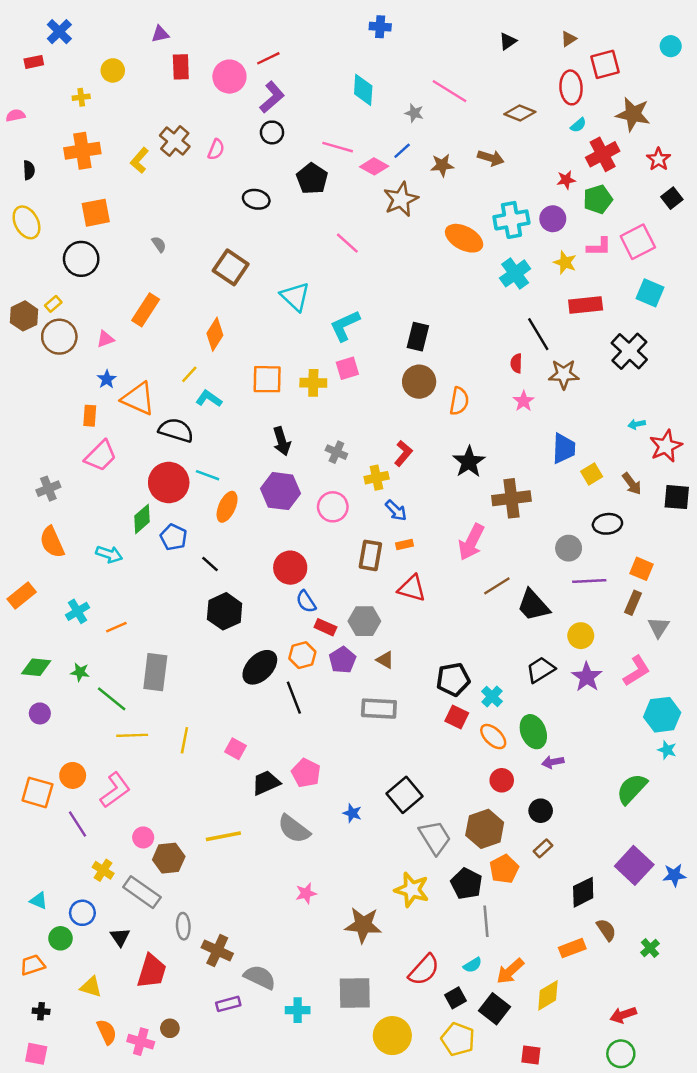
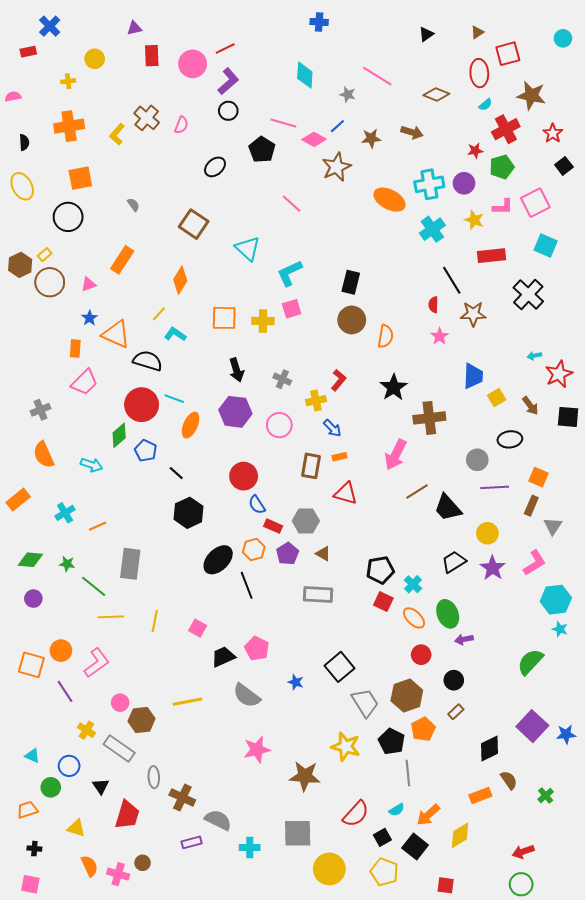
black ellipse: (256, 199) -> (215, 167), turned -55
pink star: (306, 893) -> (257, 750), size x1.5

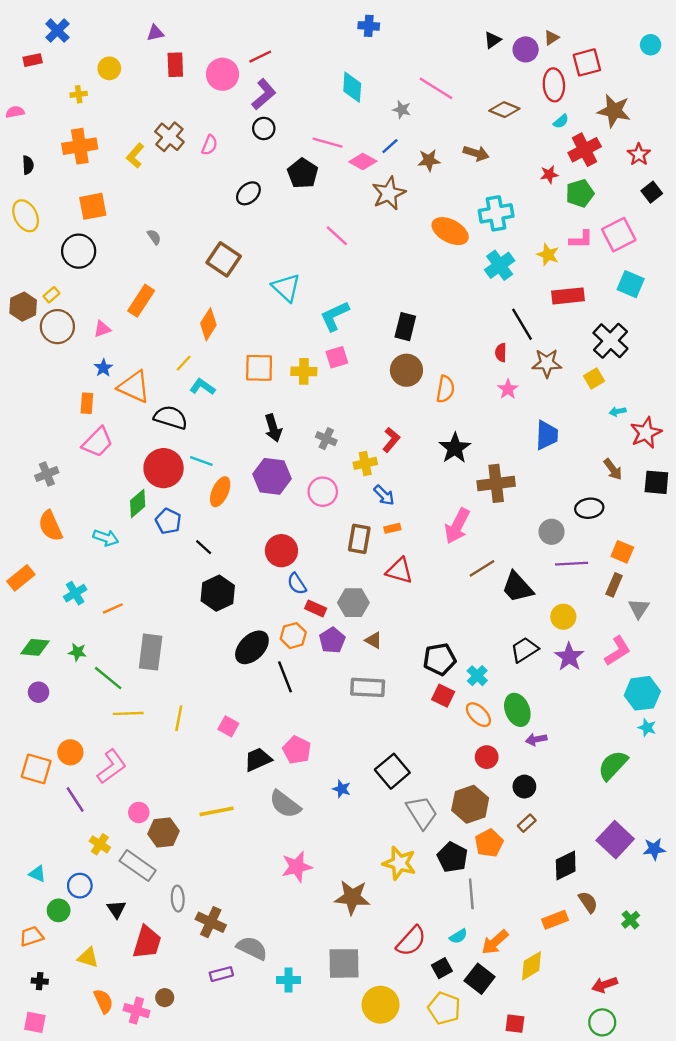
purple circle: (464, 183) -> (526, 49), moved
yellow square: (497, 398) -> (594, 378), moved

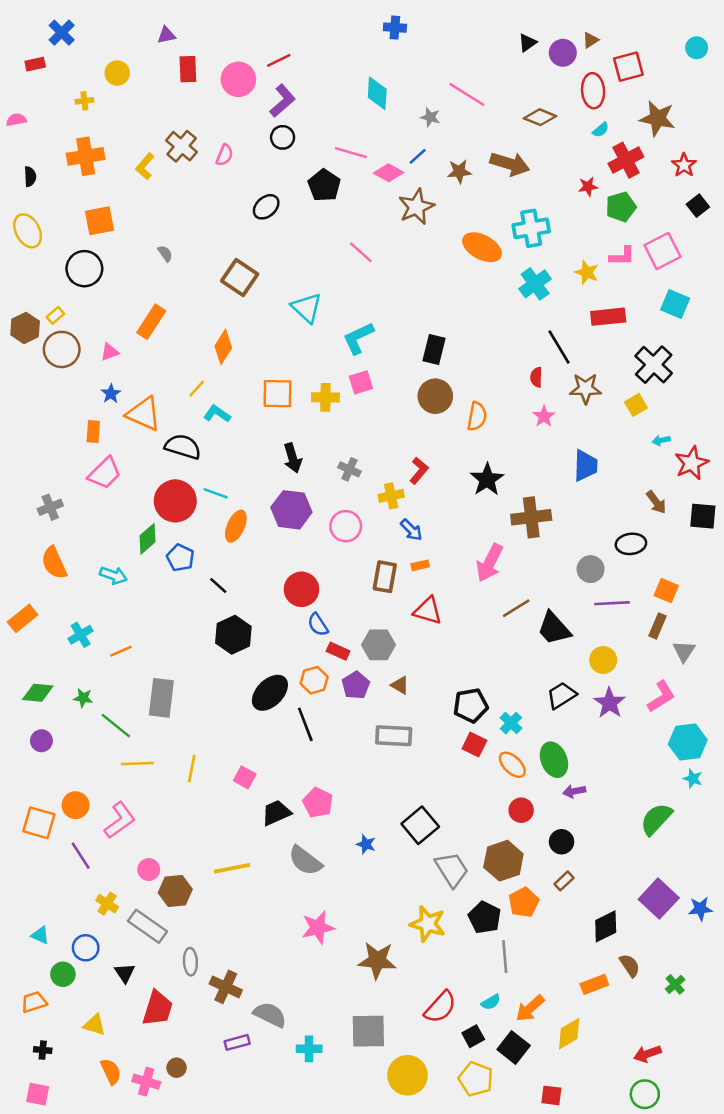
brown arrow: (476, 153) -> (510, 164), size x1.4

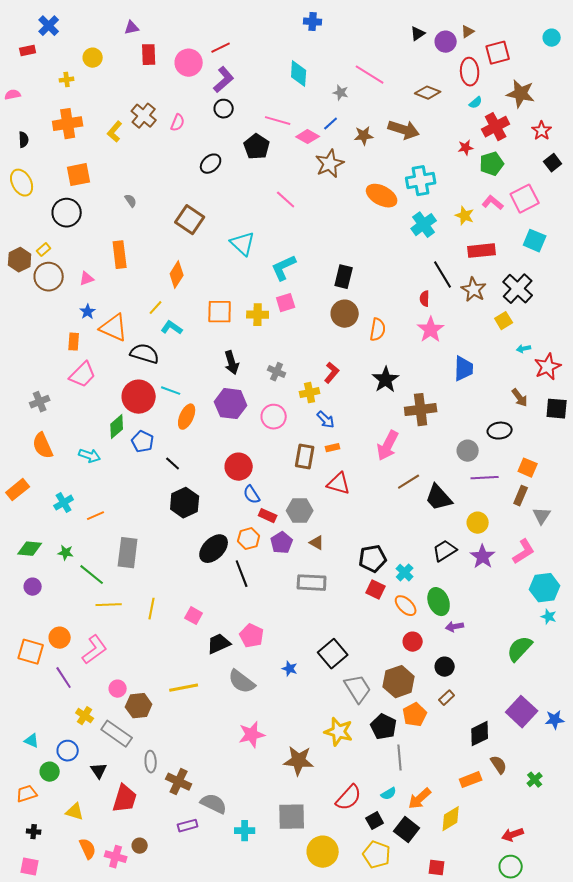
pink L-shape: (622, 256) -> (493, 203), turned -140
orange rectangle: (151, 322) -> (120, 255), turned -40
brown star: (586, 389) -> (474, 290), moved, turned 30
pink star: (544, 416) -> (431, 330), size x1.5

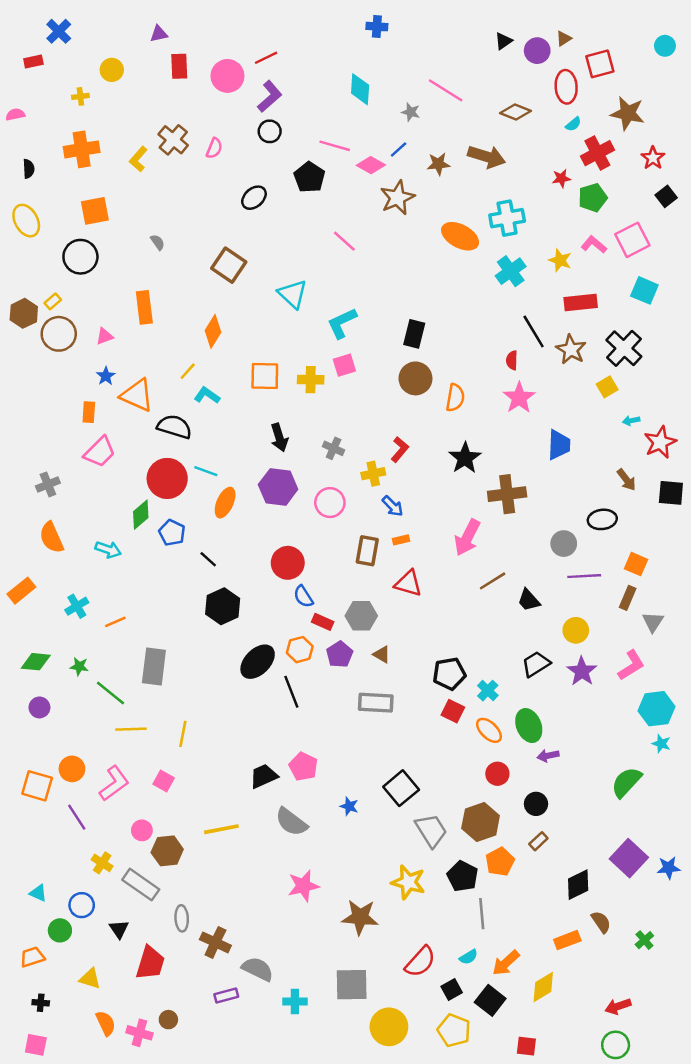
black trapezoid: (439, 498) -> (529, 600), size x0.7
pink square: (194, 616) -> (164, 781), moved

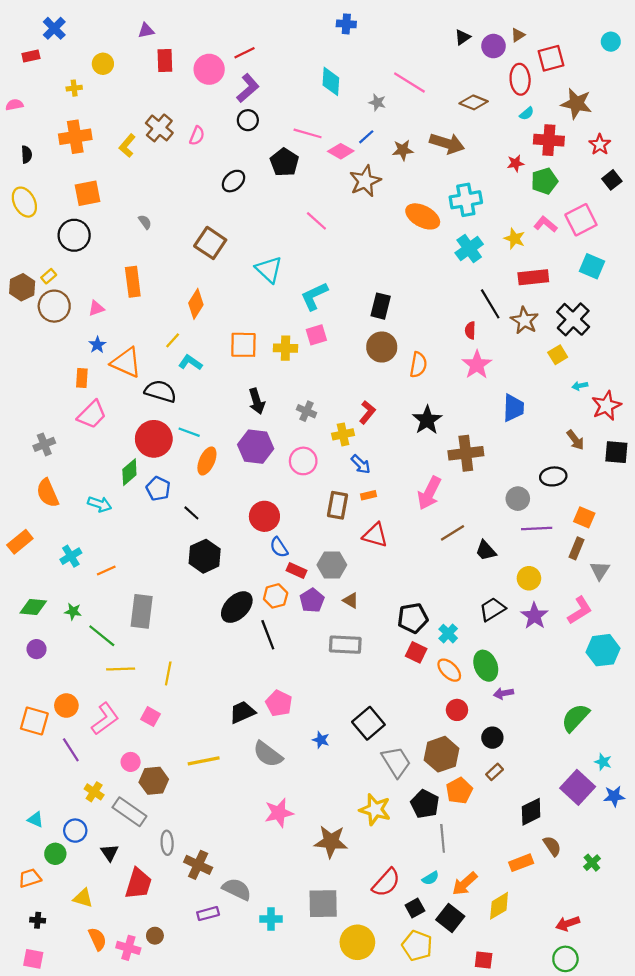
red cross: (597, 153) -> (549, 140), turned 32
cyan star: (661, 744) -> (603, 762), moved

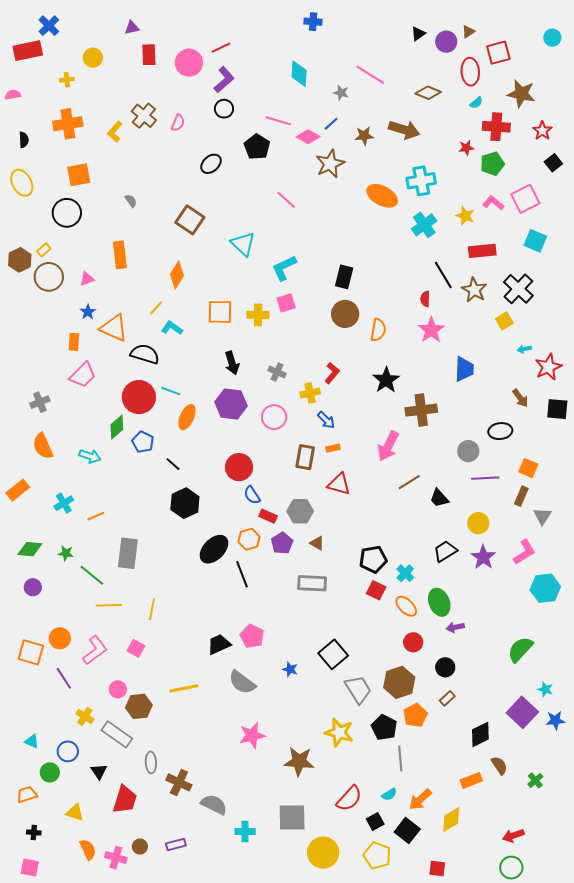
red rectangle: (31, 56) -> (28, 51), size x1.8
purple rectangle: (208, 914) -> (176, 845), moved

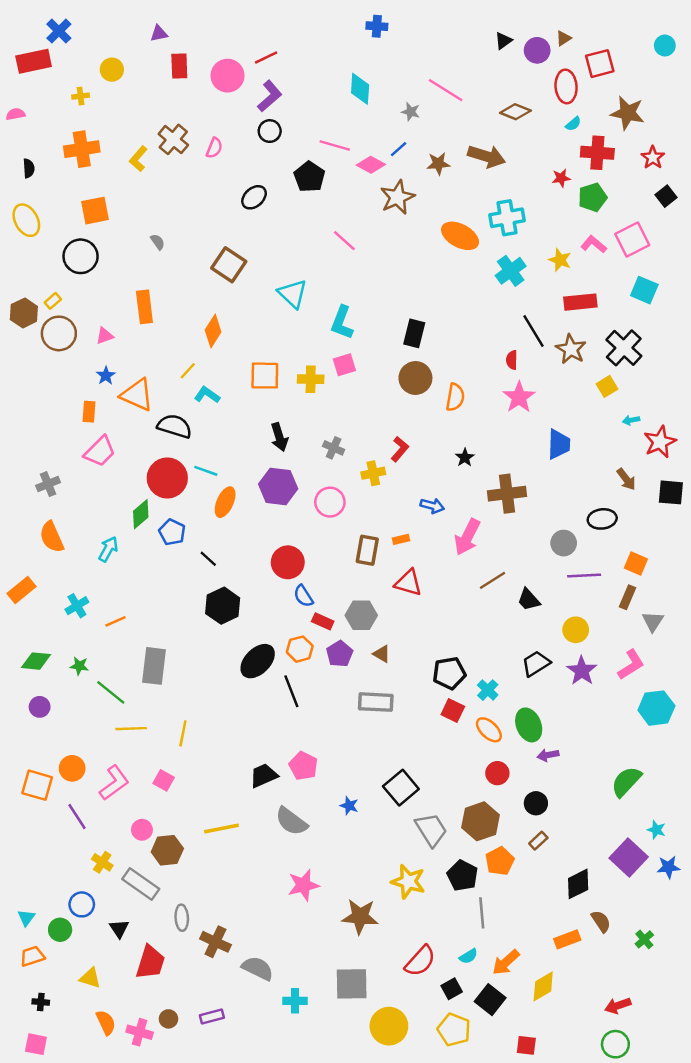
cyan L-shape: (284, 268) -> (342, 323), turned -44
black star: (386, 380) -> (465, 458), size x0.6
blue arrow: (326, 420) -> (432, 506), moved, turned -30
cyan arrow: (90, 456) -> (108, 549), turned -80
cyan triangle: (32, 741) -> (26, 918), moved, turned 42

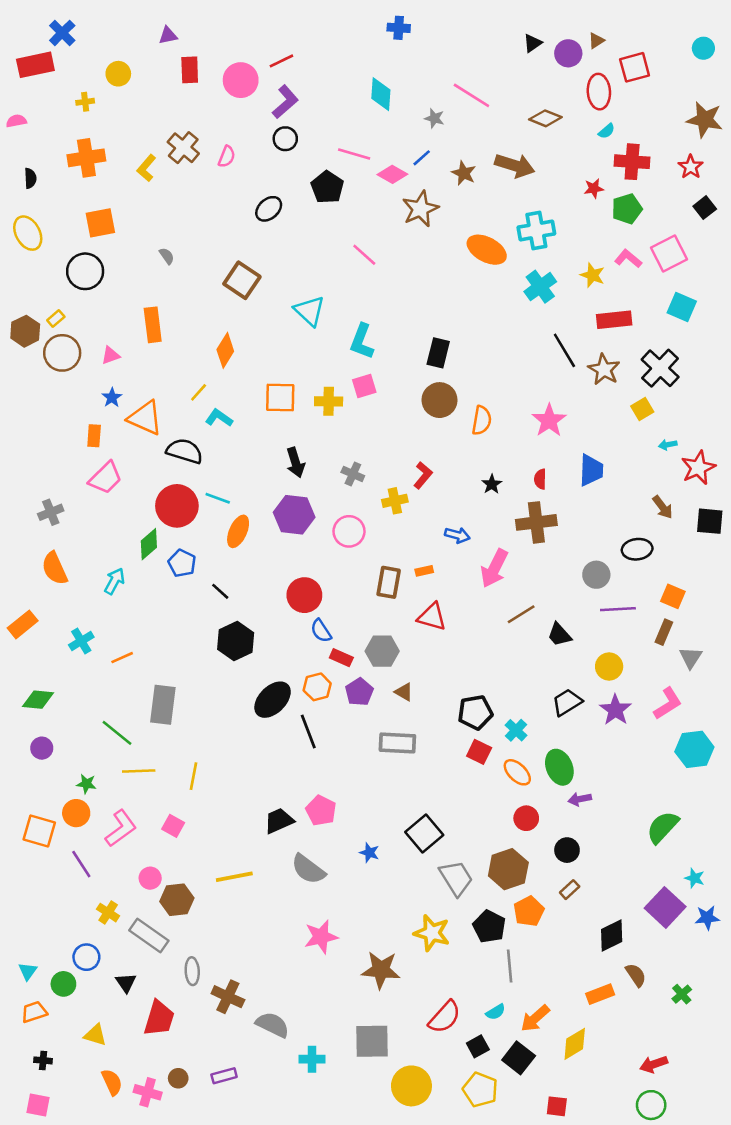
brown star: (627, 113) -> (705, 120), moved
brown star: (438, 164) -> (464, 173), turned 30
red semicircle: (512, 360) -> (540, 479), moved
green star: (79, 666) -> (86, 784), moved

